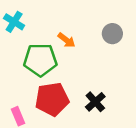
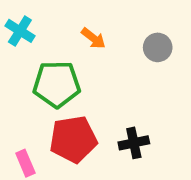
orange arrow: (66, 40) -> (93, 38), moved
black cross: (95, 102) -> (134, 143), turned 30

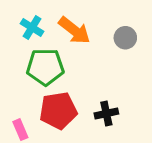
cyan cross: (20, 31) -> (32, 28), moved
orange arrow: (93, 38) -> (74, 30), size x1.6

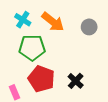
red pentagon: (58, 111) -> (41, 79), turned 30
black cross: (106, 114) -> (76, 81), turned -35

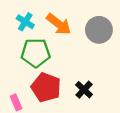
gray circle: (89, 27) -> (99, 30), size x1.5

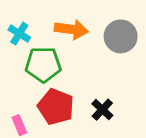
cyan cross: (25, 22) -> (19, 34), moved
orange arrow: (59, 24) -> (71, 29), turned -30

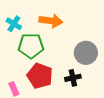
gray circle: (121, 36) -> (86, 53), moved
black cross: (102, 110) -> (73, 78), turned 35

